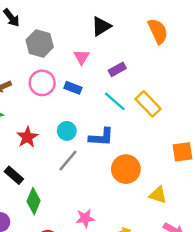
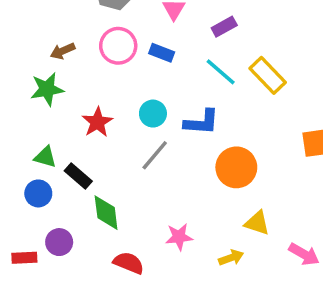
yellow triangle: (158, 195) -> (257, 223), moved
green diamond: (34, 201) -> (106, 213), turned -30

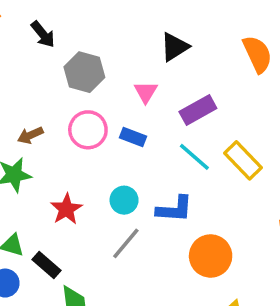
purple rectangle: (224, 27) -> (198, 110), size x1.4

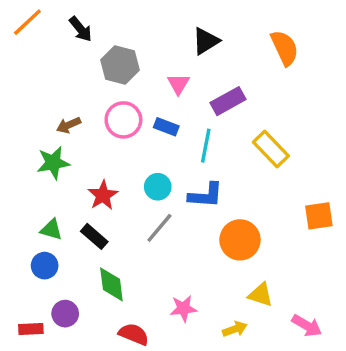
cyan line: (194, 157) -> (206, 146), moved, turned 60
black rectangle: (47, 265) -> (94, 236), moved

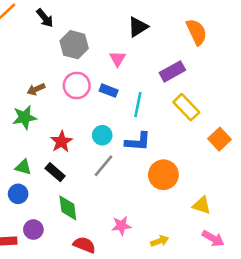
purple rectangle: (228, 101) -> (172, 71), moved
orange square: (319, 216) -> (219, 139), moved, turned -35
yellow triangle: (261, 295) -> (202, 205), moved

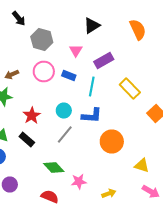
purple rectangle: (172, 71) -> (104, 60), moved
green diamond: (68, 208) -> (54, 168), moved, turned -35

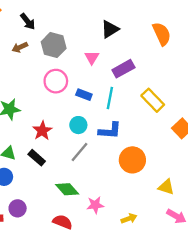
brown arrow: (12, 74) -> (20, 47), moved
blue rectangle: (69, 76) -> (84, 95), moved

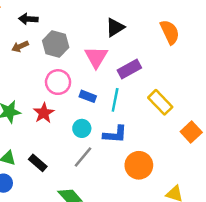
black arrow: (28, 21) -> (28, 19), turned 132
pink triangle: (92, 57) -> (96, 57), size x1.5
red star: (42, 131) -> (44, 113), moved

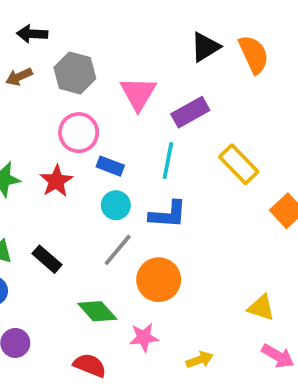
black triangle: (115, 27) -> (205, 47), moved
blue rectangle: (88, 96) -> (110, 166), moved
orange circle: (139, 165) -> (159, 280), moved

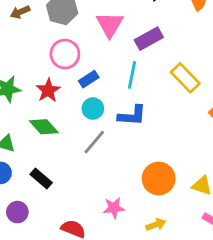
blue rectangle: (110, 166) -> (89, 79), turned -54
black rectangle: (47, 259) -> (41, 178), moved
orange circle: (159, 280) -> (159, 178), moved
green diamond: (97, 311) -> (44, 127), moved

